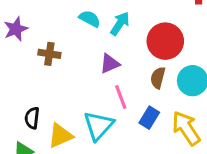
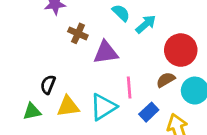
purple triangle: (110, 64) -> (106, 52), moved, size x1.4
brown semicircle: (158, 78) -> (166, 80), turned 30

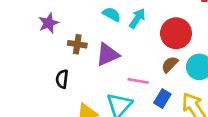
black semicircle: (48, 85) -> (62, 79), moved
pink line: (129, 87) -> (138, 81), turned -60

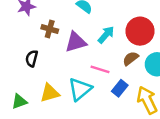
cyan arrow: (137, 18) -> (106, 35), moved

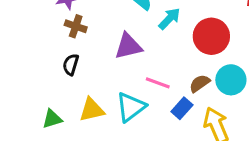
brown cross: (50, 29) -> (76, 26), moved
cyan arrow: (106, 35) -> (169, 19), moved
brown semicircle: (131, 58) -> (200, 83), moved

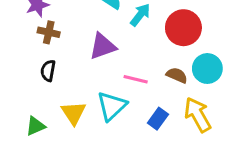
brown semicircle: (200, 83) -> (177, 75), turned 65
blue rectangle: (182, 108) -> (158, 119), moved
yellow triangle: (92, 110) -> (74, 113), turned -44

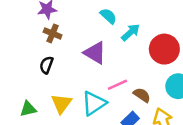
purple triangle: (103, 46) -> (95, 53), turned 40
brown semicircle: (177, 75) -> (142, 95), moved
pink line: (136, 79) -> (117, 85), turned -48

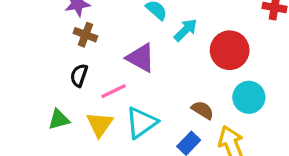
pink line: (117, 85) -> (114, 91), moved
green triangle: (28, 109) -> (59, 119), moved

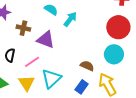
brown cross: (85, 35) -> (23, 28), moved
red circle: (230, 50) -> (118, 27), moved

